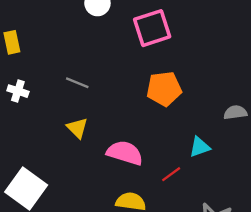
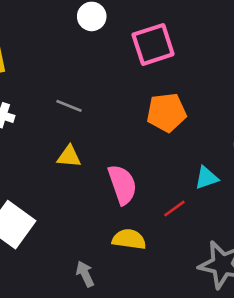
yellow triangle: (77, 128) -> (69, 157), turned -40
pink semicircle: (125, 153) -> (122, 185), turned 54

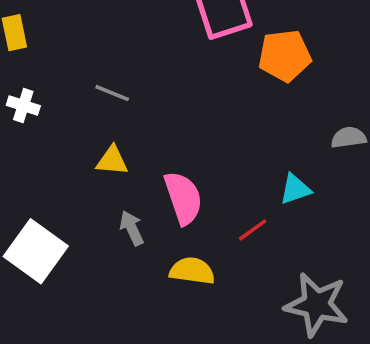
orange pentagon: (166, 112) -> (285, 56), moved
gray arrow: (85, 274) -> (132, 228), moved

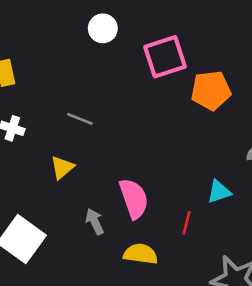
yellow triangle: (112, 161) -> (62, 167), moved, turned -45
red line: (253, 230) -> (187, 223), turned -40

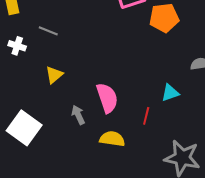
gray line: (80, 119) -> (48, 31), moved

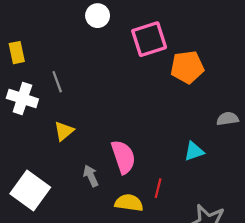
gray line: (48, 31) -> (57, 82), turned 48
white cross: (17, 46) -> (22, 99), size x1.5
red line: (146, 116) -> (158, 188), moved

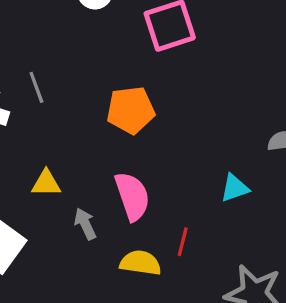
orange pentagon: (187, 67) -> (131, 110), moved
yellow triangle: (64, 131) -> (46, 183), moved, turned 40

